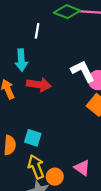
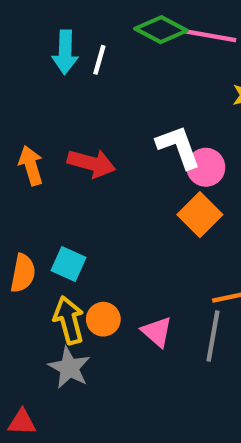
cyan arrow: (21, 60) -> (65, 52), moved
orange circle: (55, 177) -> (103, 319), moved

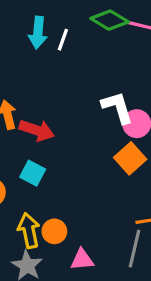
red arrow: (91, 163) -> (37, 130), moved
cyan square: (69, 264) -> (33, 173), moved
pink triangle: (157, 332) -> (82, 260), moved, turned -50

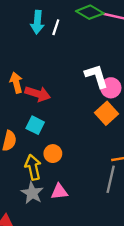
orange circle: (54, 231) -> (53, 154), moved
pink triangle: (82, 260) -> (59, 192), moved

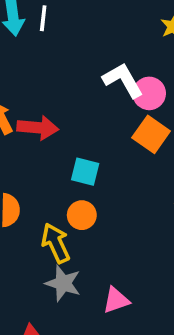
cyan square: (35, 125) -> (85, 172), moved
pink triangle: (59, 192) -> (116, 300), moved

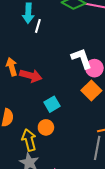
white line: (43, 18) -> (38, 26), moved
cyan square: (85, 172) -> (52, 104), turned 35

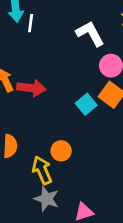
white L-shape: (82, 58) -> (90, 34), moved
cyan square: (52, 104) -> (86, 104), moved

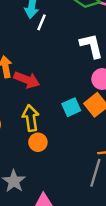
yellow arrow: (42, 170) -> (31, 118), moved

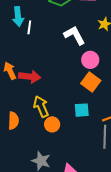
cyan square: (71, 107) -> (82, 110), moved, turned 35

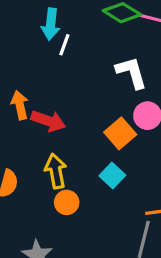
orange square: (91, 82) -> (120, 133), moved
cyan square: (82, 110) -> (112, 176), moved, turned 35

